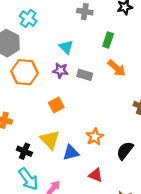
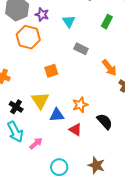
orange arrow: (117, 68) -> (109, 68), moved
purple star: (60, 70) -> (42, 15), moved
black semicircle: (125, 151) -> (105, 122), turned 90
red triangle: (96, 175) -> (75, 130), moved

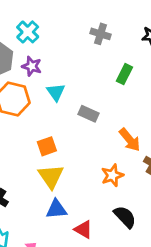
cyan triangle: (69, 21) -> (56, 92), moved
yellow triangle: (40, 100) -> (51, 176), moved
orange star: (80, 105) -> (112, 175), moved

